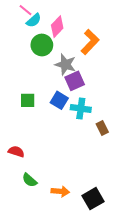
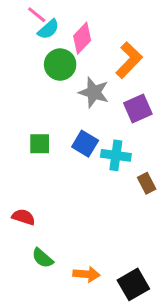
purple square: (75, 81) -> (138, 109), moved

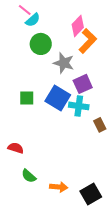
pink diamond: (82, 38) -> (78, 26), moved
purple square: (138, 109) -> (83, 84), moved
blue square: (85, 144) -> (58, 98), size x1.4

